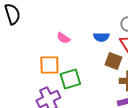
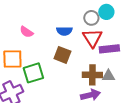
brown square: (113, 61) -> (62, 55), moved

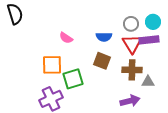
cyan circle: (106, 12) -> (153, 22), moved
purple rectangle: (109, 49) -> (149, 40), moved
brown cross: (92, 75) -> (132, 70), moved

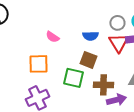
brown cross: (132, 70) -> (103, 85), moved
green square: (73, 79) -> (73, 78), moved, turned 30

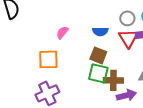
pink semicircle: (52, 37) -> (62, 32), turned 96
green square: (73, 78) -> (98, 73), moved

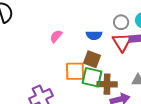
orange square: (48, 59) -> (75, 71), moved

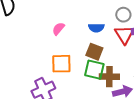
orange square: (75, 71) -> (61, 64), moved

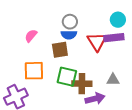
gray circle: (123, 15) -> (70, 22), moved
brown square: (94, 52) -> (60, 50), moved, turned -30

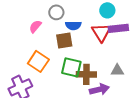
cyan circle: (118, 20) -> (107, 10), moved
gray circle: (70, 22) -> (56, 12), moved
orange square: (34, 71) -> (38, 61), turned 35

